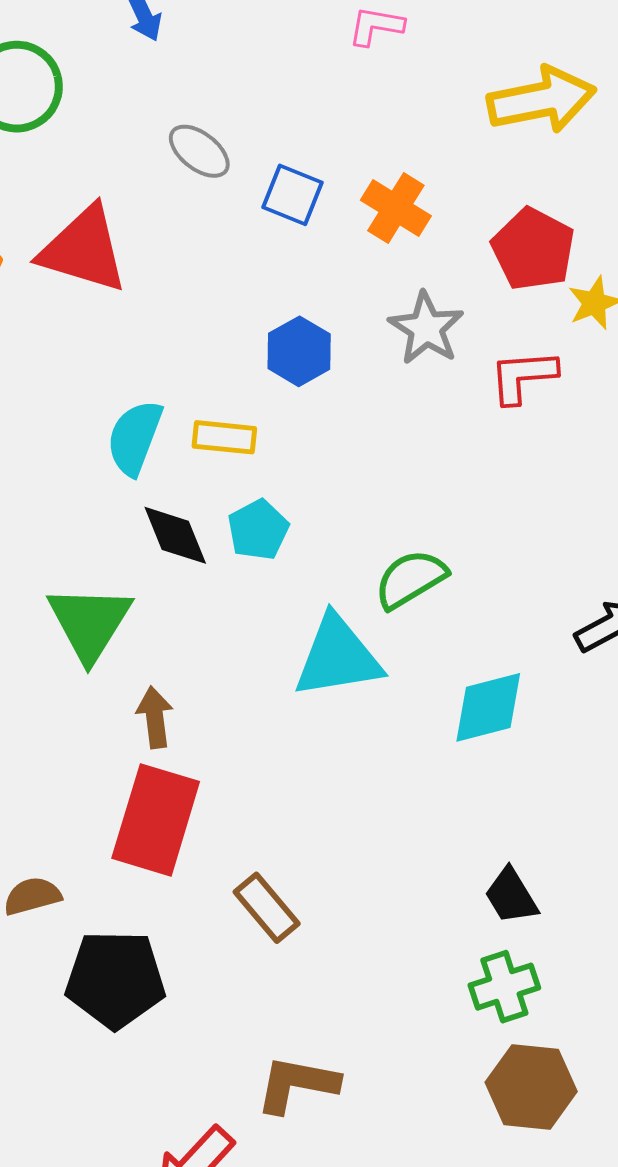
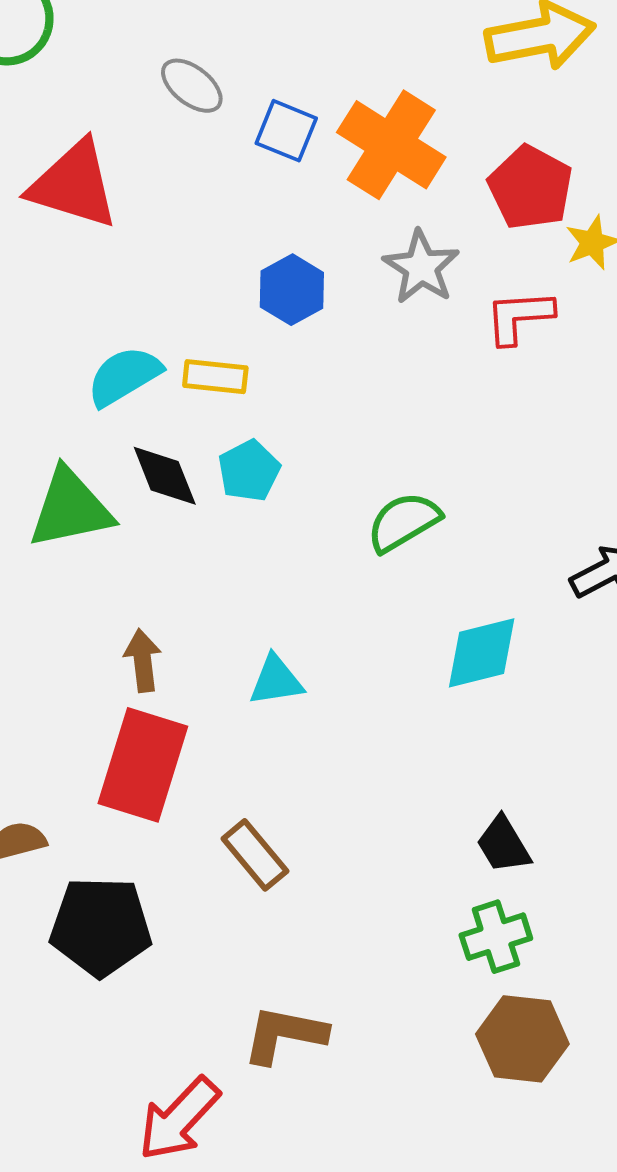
orange cross: (396, 208) -> (391, 145), size x1.5
cyan semicircle: (135, 438) -> (124, 376), turned 38
green triangle: (89, 623) -> (70, 508), moved, turned 46
cyan triangle: (338, 657) -> (276, 680), moved, size x0.6

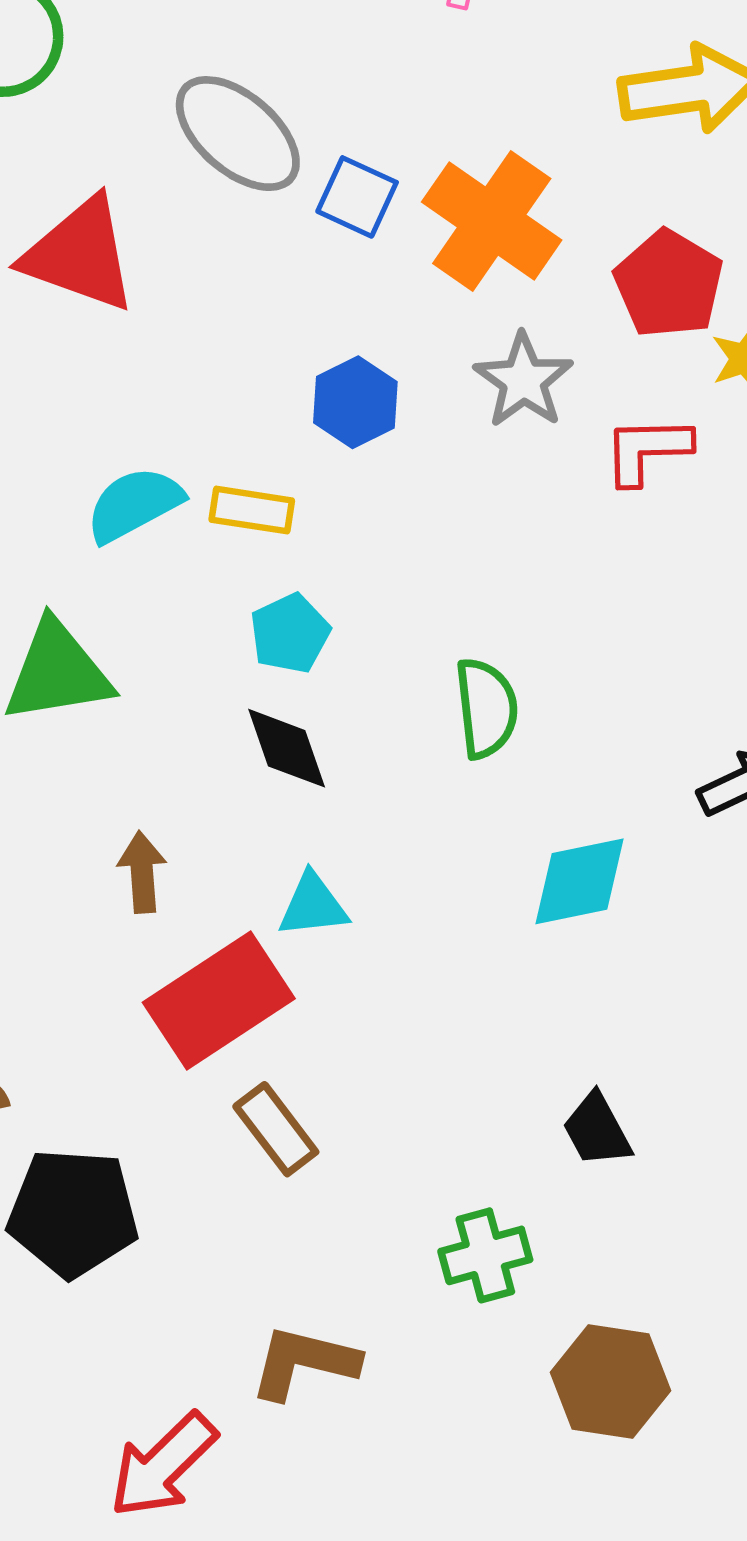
gray ellipse: (192, 86) -> (238, 134), size x1.6
black diamond: (165, 476) -> (287, 748), moved
green semicircle: (404, 522) -> (486, 708), turned 112
red rectangle: (143, 765) -> (219, 1001), moved, turned 37
green cross: (496, 937) -> (485, 1255), moved

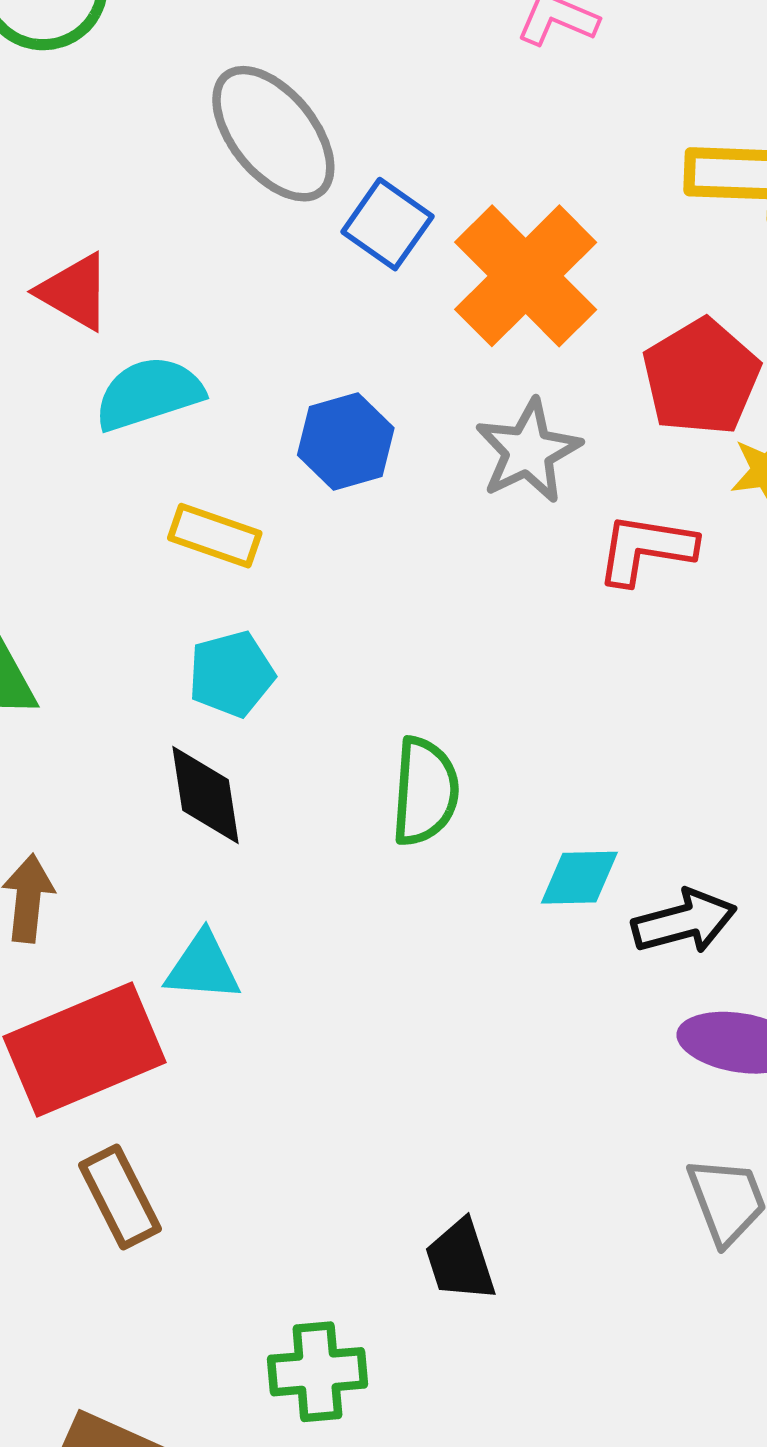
red triangle: (80, 255) -> (74, 292), moved, size x0.6
cyan semicircle: (134, 504) -> (149, 393), moved
cyan diamond: (580, 881) -> (579, 878), moved, size x0.7

